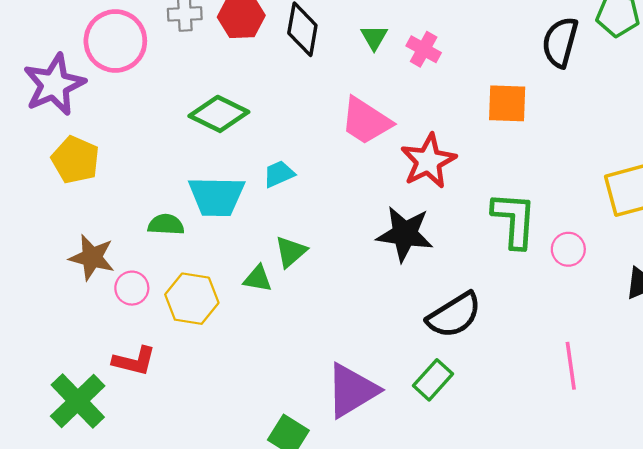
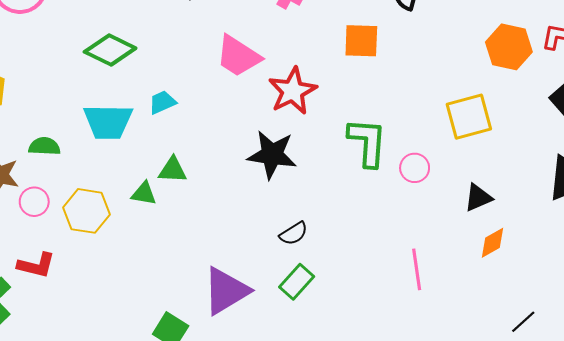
green semicircle: (166, 225) -> (44, 146), moved
green triangle: (291, 252) -> (173, 170), turned 44
black semicircle: (454, 315) -> (294, 234), moved, size x0.6

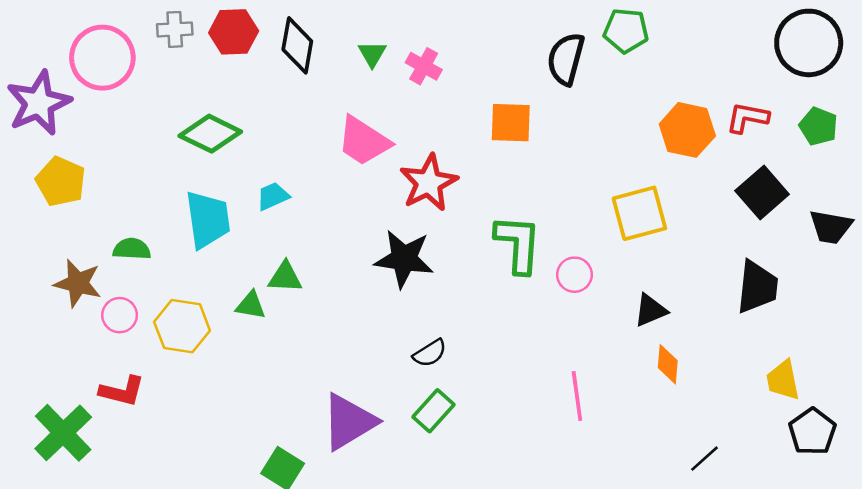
cyan trapezoid: (108, 122) -> (208, 219), turned -99
orange diamond: (493, 243) -> (668, 364), turned -56

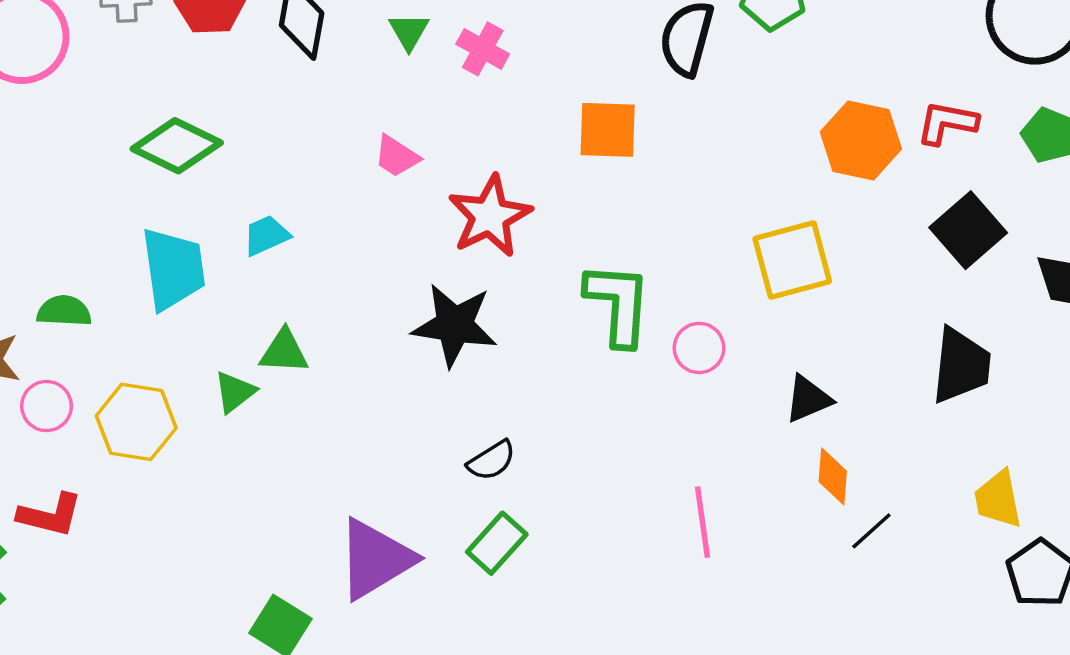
pink trapezoid: (364, 141) -> (397, 156), size x0.6
green triangle: (251, 305) -> (235, 392), turned -48
black line: (704, 459) -> (871, 531), moved

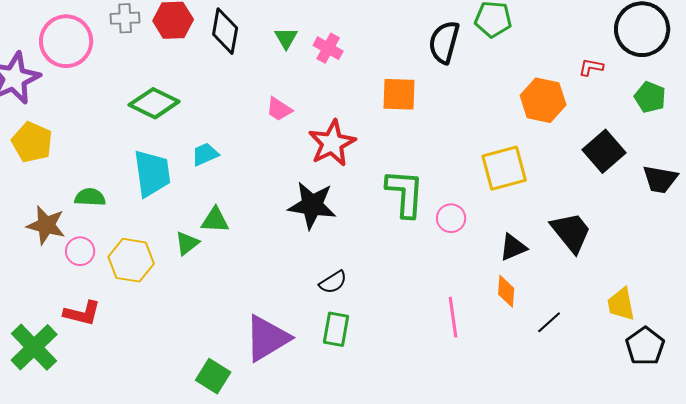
red L-shape: (947, 123) -> (591, 67), moved, size x0.7
black trapezoid: (961, 366) -> (571, 232), moved, turned -45
orange diamond: (833, 476) -> (506, 291), moved
green rectangle: (497, 543) -> (336, 329), turned -32

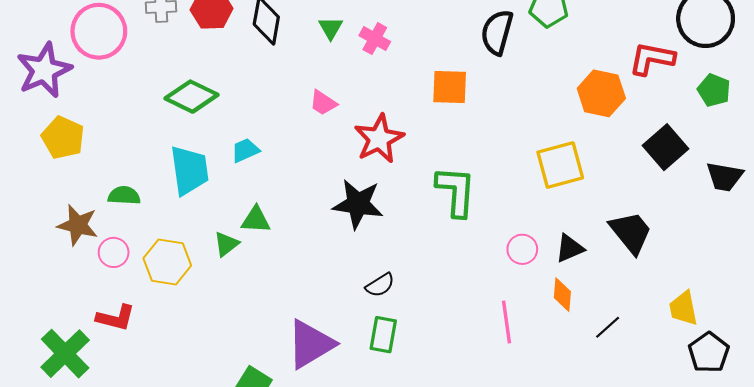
red L-shape: (591, 67) -> (652, 59), size x1.8
pink circle: (451, 218) -> (522, 249), moved

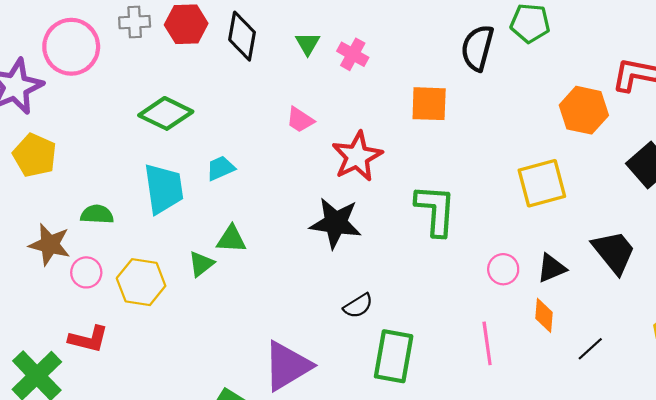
green rectangle: (383, 335) -> (394, 356), moved, size x1.4

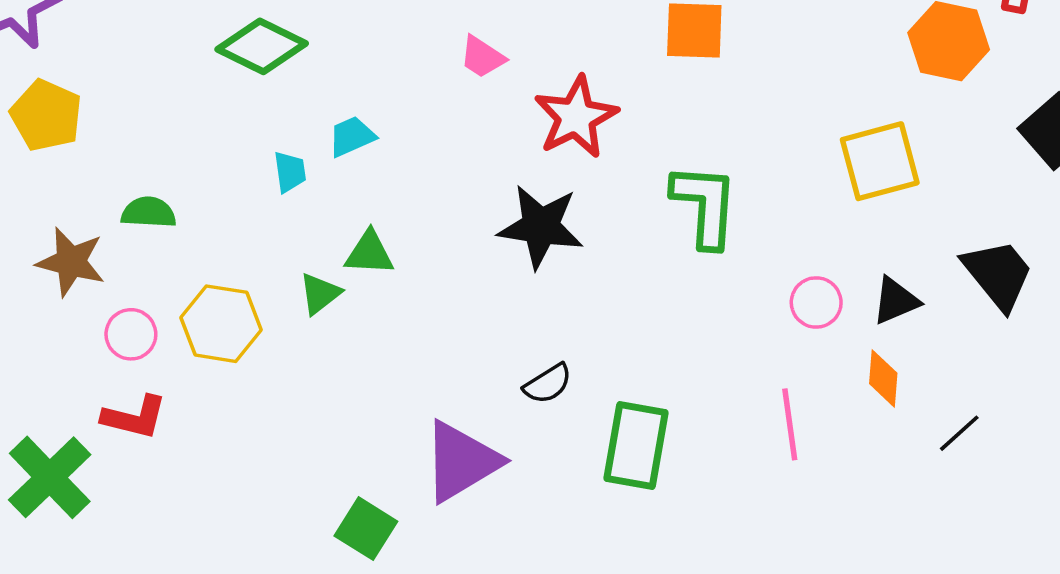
cyan trapezoid: (164, 189) -> (290, 172), moved, size x0.5
pink circle: (86, 272) -> (131, 334), moved
black semicircle: (358, 306) -> (548, 384), moved

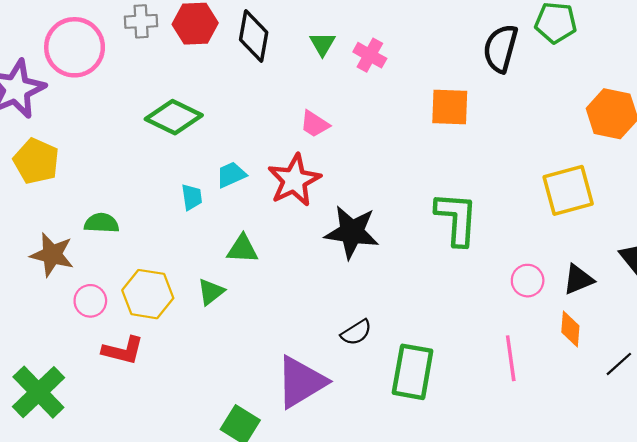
red star: (576, 117) -> (294, 180), moved
green triangle: (320, 294) -> (211, 292), moved
red L-shape: (134, 417) -> (123, 350), moved

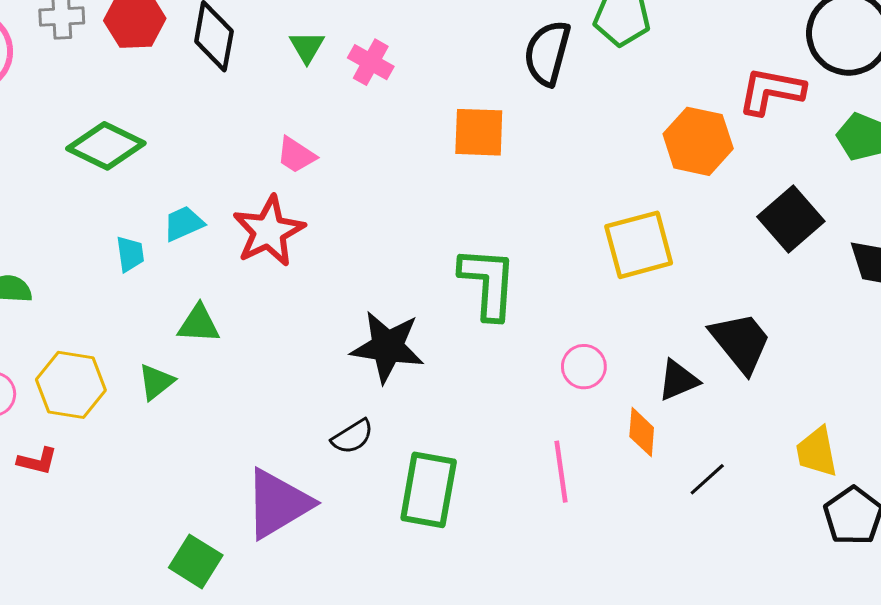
black star: (352, 232) -> (387, 347), moved
black triangle: (578, 279) -> (678, 380), moved
red L-shape: (123, 350) -> (37, 461), size x0.7

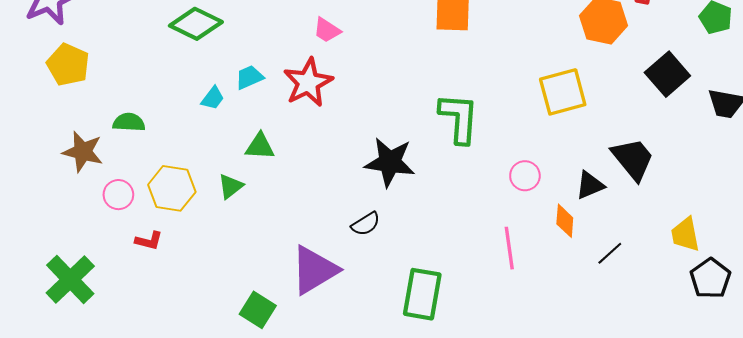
cyan trapezoid: (130, 254) -> (213, 98), turned 45
green rectangle: (429, 490) -> (422, 294), moved

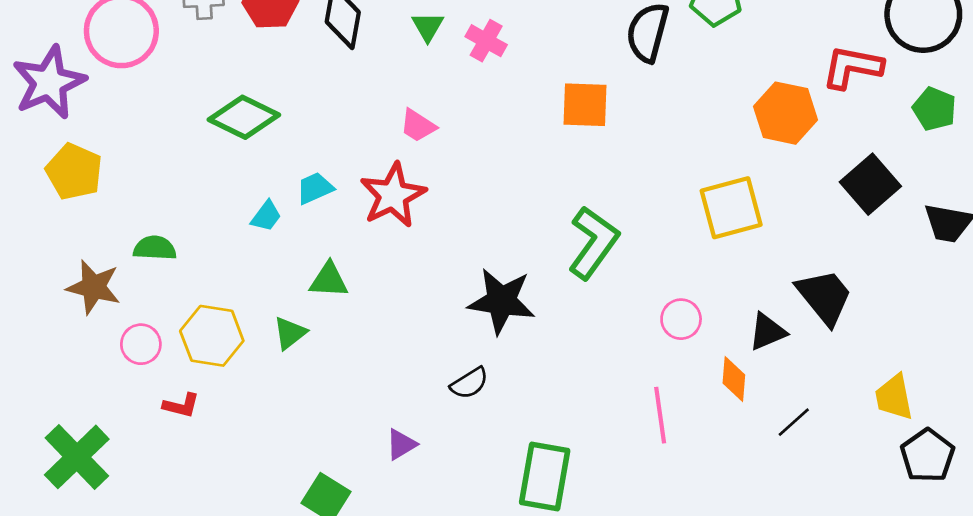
green L-shape: (459, 118) -> (593, 243), turned 32
purple triangle: (314, 270) -> (401, 444), size x0.5

